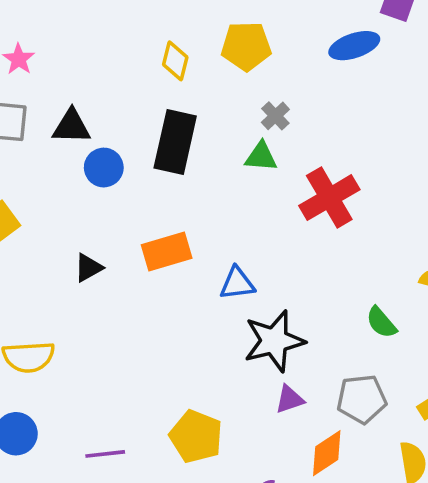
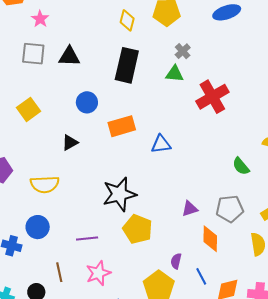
blue circle: (104, 168) -> (87, 102), moved
black triangle: (88, 268) -> (70, 143), moved
black star: (274, 341) -> (119, 194), moved
orange diamond: (327, 453) -> (210, 239), turned -56

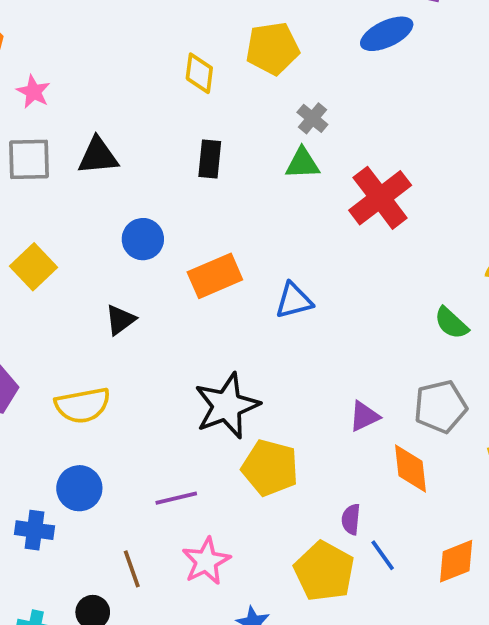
black rectangle: (127, 65) -> (210, 159), size x0.6
blue line: (201, 276) -> (383, 555), moved

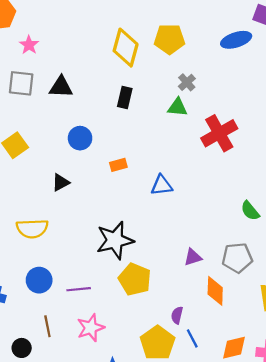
yellow diamond: (199, 73) -> (126, 48), size x1.6
orange rectangle: (215, 276) -> (118, 165), size x0.6
blue circle: (79, 488) -> (39, 280), moved

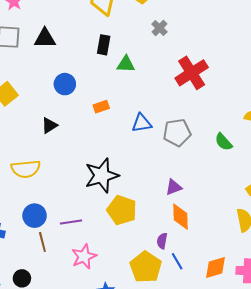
green triangle: (177, 107) -> (126, 64), moved
gray pentagon: (237, 258) -> (177, 132), moved
orange diamond: (215, 291) -> (180, 217), moved
brown line: (47, 326) -> (42, 242), moved

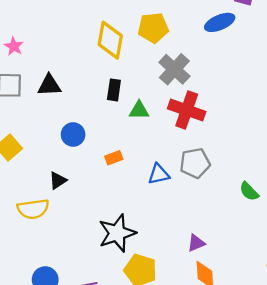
gray cross: (159, 28) -> (174, 69), size x1.8
red cross: (192, 73) -> (187, 110), moved, turned -36
gray pentagon: (177, 132) -> (195, 163), moved
yellow semicircle: (26, 169) -> (33, 209), moved

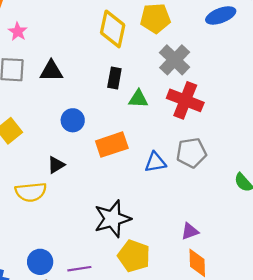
orange rectangle: (114, 158) -> (112, 145), size x1.8

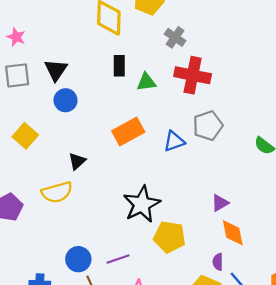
gray cross: (175, 60) -> (175, 37), size x0.7
black triangle: (51, 71) -> (56, 70), turned -45
blue circle: (73, 120) -> (66, 100), moved

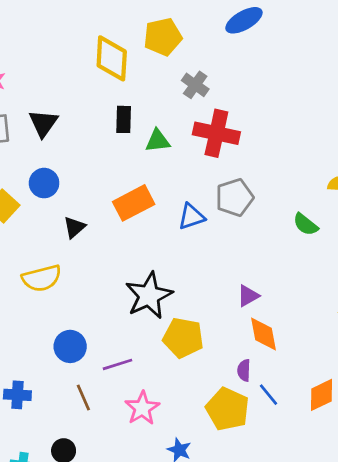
blue circle: (66, 100) -> (44, 183), moved
black triangle: (77, 161) -> (74, 227), moved
blue circle: (78, 259) -> (70, 346), moved

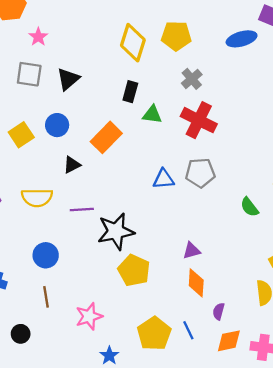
orange rectangle: (134, 203) -> (106, 137), moved, turned -32
purple line: (117, 364) -> (82, 210), moved
purple semicircle: (244, 370) -> (219, 311), moved

